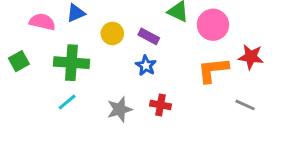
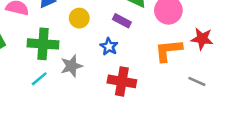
purple rectangle: (149, 36) -> (122, 21), moved
red cross: (160, 105) -> (122, 81), size x1.5
gray star: (120, 109) -> (71, 66), moved

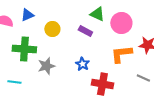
blue star: (109, 47) -> (82, 64), moved
cyan line: (39, 79) -> (14, 82), moved, turned 48
red cross: (122, 81) -> (102, 84), moved

